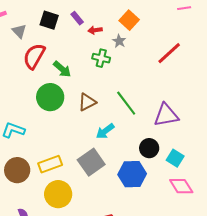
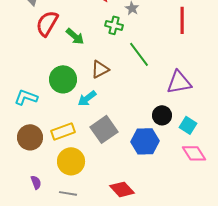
red line: (169, 53) -> (182, 20), turned -48
green circle: (50, 97) -> (63, 79), moved
green line: (126, 103) -> (139, 54), moved
cyan arrow: (105, 131) -> (87, 98), moved

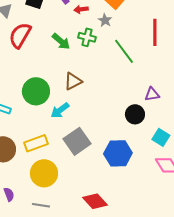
green arrow: (75, 36) -> (61, 41), moved
green line: (139, 54) -> (124, 51), moved
purple triangle: (179, 82) -> (152, 94), size x0.6
black circle: (162, 115) -> (135, 114), moved

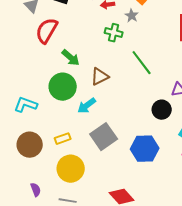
green arrow: (61, 41) -> (71, 58), moved
green line: (124, 51) -> (142, 63), moved
yellow rectangle: (36, 143) -> (63, 139), size x0.7

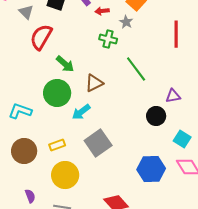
blue hexagon: (145, 149) -> (151, 169), moved

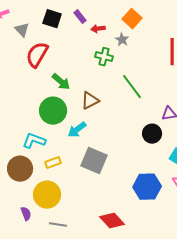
cyan L-shape: (20, 111) -> (34, 141), moved
gray square: (98, 143) -> (94, 161), turned -32
yellow circle: (65, 175) -> (47, 195), moved

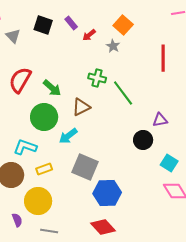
red arrow: (98, 29) -> (89, 35), turned -32
red semicircle: (37, 55) -> (20, 80), moved
green cross: (104, 57) -> (97, 78), moved
blue hexagon: (147, 187) -> (107, 193), moved

